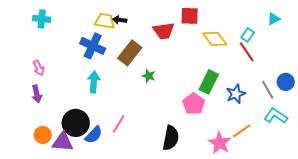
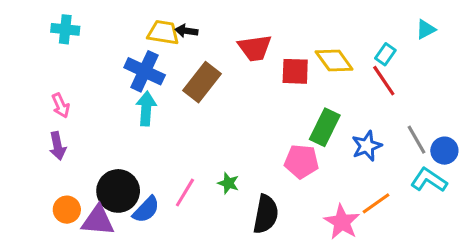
red square: (190, 16) -> (295, 71), moved
green star: (149, 76) -> (228, 183), moved
cyan arrow: (94, 82) -> (146, 109), moved
blue circle: (286, 82) -> (444, 151), moved
pink pentagon: (194, 104) -> (301, 161), turned -30

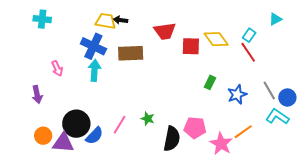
brown rectangle: (202, 82) -> (131, 53), turned 50
pink arrow: (61, 105) -> (57, 68), moved
green rectangle: (325, 127) -> (210, 82), size x0.6
pink pentagon: (301, 161) -> (195, 128), moved

